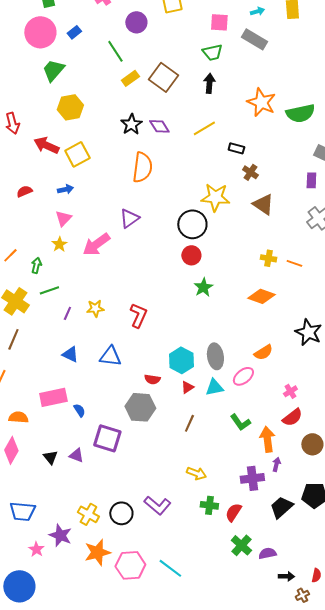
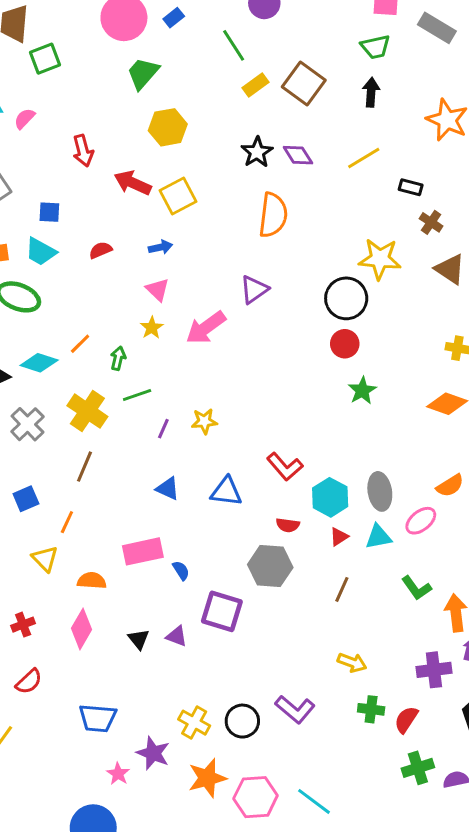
pink triangle: (63, 218) -> (158, 290), turned -30
red L-shape: (138, 315) -> (285, 467), moved, turned 115
green cross: (241, 545) -> (418, 768), turned 30

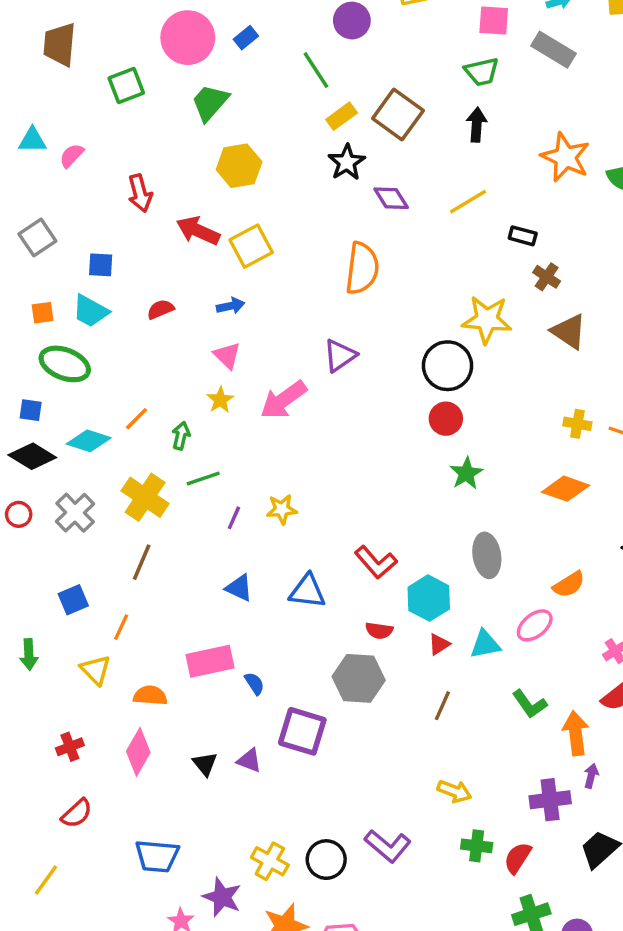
green square: (45, 59) -> (126, 85), moved
black star: (257, 152) -> (347, 162), moved
gray ellipse: (380, 491) -> (487, 555), moved

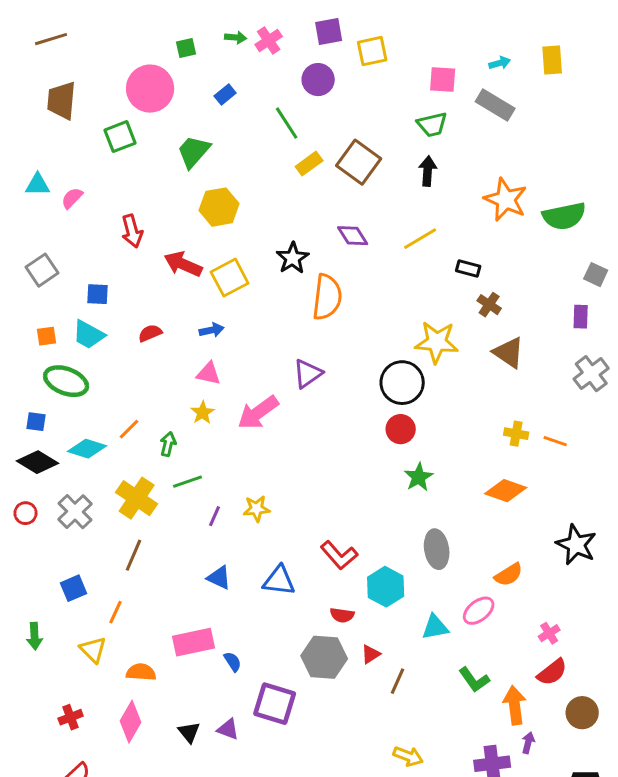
pink circle: (188, 38) -> (150, 89), moved
black star: (347, 162) -> (293, 258), moved
pink triangle: (227, 355) -> (209, 374), turned -32
red triangle: (439, 644) -> (371, 654), moved

